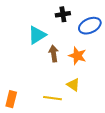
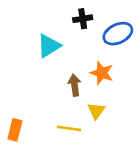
brown arrow: (54, 54) -> (75, 85), moved
yellow triangle: (73, 85) -> (96, 111), turned 32

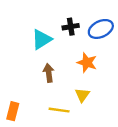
black cross: (83, 19) -> (71, 27), moved
brown arrow: (75, 85) -> (49, 73), moved

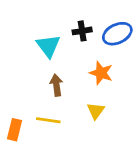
cyan triangle: (42, 39) -> (48, 46), turned -35
yellow line: (59, 110) -> (48, 120), moved

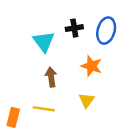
blue ellipse: (117, 34) -> (106, 31), turned -50

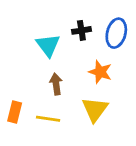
yellow triangle: (87, 100) -> (95, 109), size x1.5
orange rectangle: (13, 117) -> (15, 112), moved

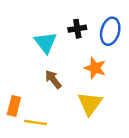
brown arrow: (56, 84) -> (53, 79), turned -30
yellow line: (48, 119) -> (35, 122), moved

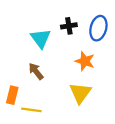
brown arrow: (53, 79) -> (36, 71), moved

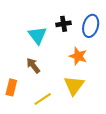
yellow line: (31, 110) -> (43, 99), moved, turned -42

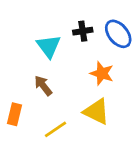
blue ellipse: (91, 26) -> (118, 34), turned -55
yellow triangle: (74, 85) -> (96, 112), turned -40

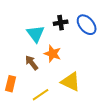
orange star: (102, 73) -> (53, 54), moved

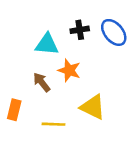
cyan triangle: (36, 34) -> (47, 44), turned -48
yellow line: (41, 95) -> (53, 124), turned 36

